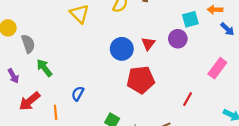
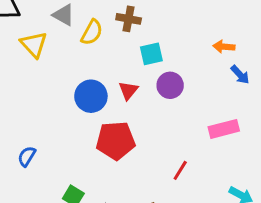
cyan square: (190, 19) -> (151, 54), moved
pink rectangle: (217, 68) -> (224, 129), turned 36

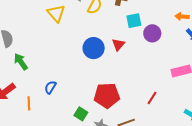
purple circle: (170, 85) -> (152, 33), moved
red pentagon: (116, 141) -> (107, 95), moved

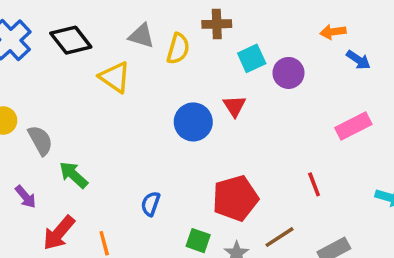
blue semicircle: (50, 87) -> (151, 204), moved
red line: (152, 98) -> (314, 184), turned -40

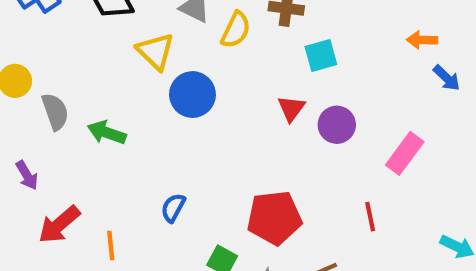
purple circle: (288, 73) -> (337, 125), moved
blue circle: (193, 122) -> (192, 95), moved
pink rectangle: (353, 126) -> (405, 153), moved, turned -36
green arrow: (73, 175) -> (107, 133), moved, turned -32

